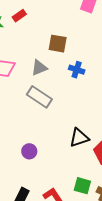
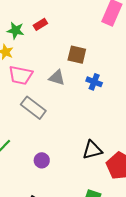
gray triangle: (39, 68) -> (57, 78), turned 36
gray rectangle: (39, 97) -> (33, 108), moved

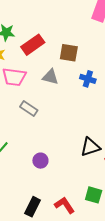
red rectangle: (40, 24) -> (33, 45), moved, size x1.6
gray rectangle: (33, 108) -> (29, 109), size x0.7

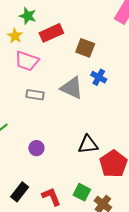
gray triangle: (50, 77) -> (72, 88), moved, size x1.4
gray rectangle: (29, 109) -> (35, 95), turned -36

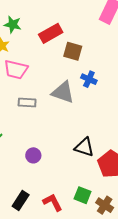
red rectangle: (51, 33) -> (51, 33), moved
black triangle: (88, 145) -> (84, 147), turned 30

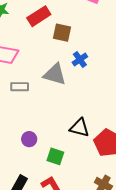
blue cross: (89, 79) -> (80, 59), turned 35
green square: (83, 195) -> (55, 156), moved

